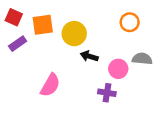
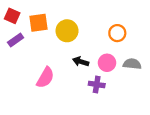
orange circle: (130, 22) -> (117, 33), moved
black arrow: (89, 56) -> (81, 62), moved
gray semicircle: (142, 59) -> (132, 64), moved

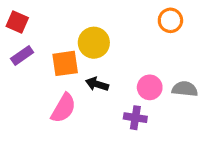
orange square: (38, 23) -> (65, 63), moved
orange circle: (117, 33) -> (170, 20), moved
black arrow: (81, 62) -> (97, 84), moved

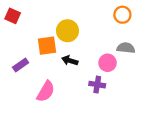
purple rectangle: (22, 55) -> (21, 65), moved
gray semicircle: (185, 89) -> (126, 48), moved
pink semicircle: (64, 108) -> (46, 91), moved

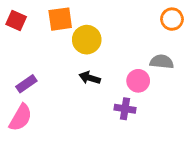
orange circle: (122, 15) -> (172, 19), moved
orange square: (47, 46) -> (60, 19), moved
pink semicircle: (46, 91) -> (21, 118), moved

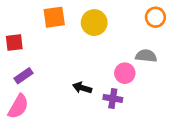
red square: (16, 21) -> (14, 43), moved, turned -30
yellow circle: (87, 40) -> (94, 23), moved
black arrow: (90, 78) -> (82, 88), moved

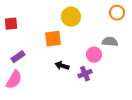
orange square: (54, 17) -> (53, 39), moved
red square: (14, 43) -> (11, 24), moved
purple cross: (113, 98) -> (85, 74), turned -32

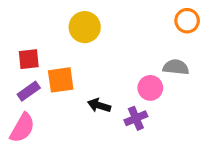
yellow circle: (71, 17) -> (85, 27), moved
red square: (11, 24) -> (29, 59), moved
orange square: (53, 39) -> (61, 80), moved

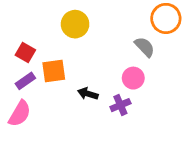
orange circle: (187, 21) -> (166, 18), size x1.4
red square: (29, 59) -> (25, 53), turned 36
gray semicircle: (176, 67) -> (145, 47), moved, turned 40

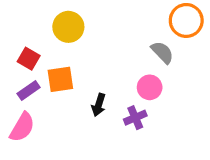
yellow circle: (75, 24) -> (68, 27), moved
black arrow: (88, 94) -> (99, 105), turned -90

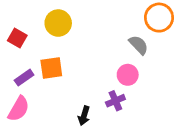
red square: (29, 59) -> (17, 38), moved
black arrow: (99, 105) -> (84, 116), moved

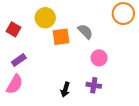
gray semicircle: (139, 45) -> (85, 31), moved
orange square: (51, 68) -> (61, 37), moved
purple cross: (115, 101) -> (94, 85), moved, turned 32

